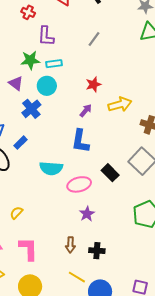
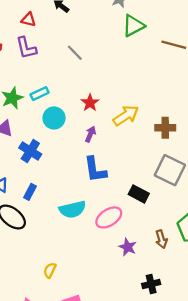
purple L-shape: (46, 36) -> (26, 48), moved
gray line: (94, 39) -> (75, 53), turned -63
cyan circle: (47, 86) -> (54, 118), moved
brown arrow: (70, 245) -> (161, 239), moved

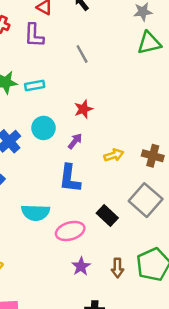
yellow arrow: (126, 116) -> (114, 155), moved, size x0.7
cyan circle: (54, 118) -> (43, 128), moved

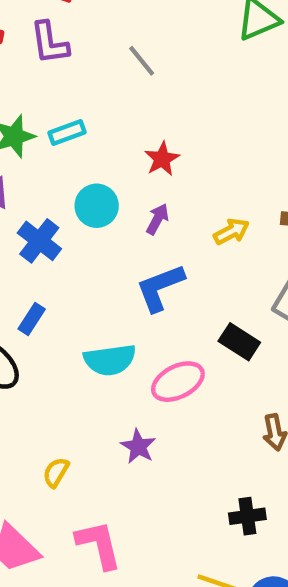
blue L-shape: (70, 178) -> (160, 288), turned 72
purple star: (81, 266) -> (138, 446), moved

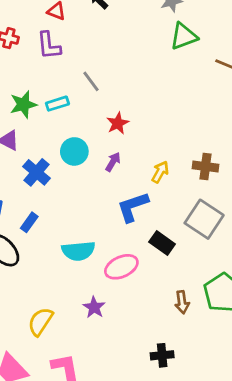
gray line: (142, 61) -> (91, 81), moved
yellow arrow: (231, 232) -> (160, 172), turned -35
blue L-shape: (160, 288) -> (133, 207), moved
yellow semicircle: (56, 472) -> (40, 322), size x1.5

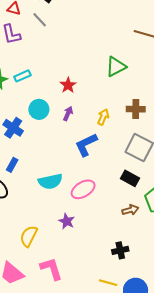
green triangle: (184, 36) -> (116, 67), moved
gray line: (91, 81) -> (40, 20), moved
black rectangle: (162, 243) -> (130, 178), moved
brown arrow: (182, 302) -> (130, 210), turned -91

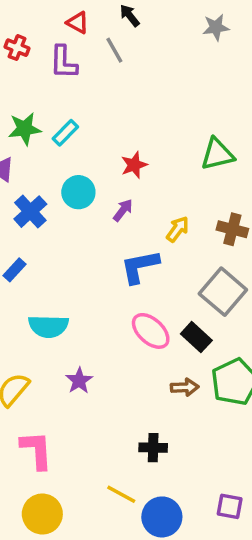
cyan rectangle: (22, 76) -> (65, 133), turned -35
cyan semicircle: (50, 181) -> (48, 326), moved
pink ellipse: (83, 189) -> (151, 331), moved, turned 60

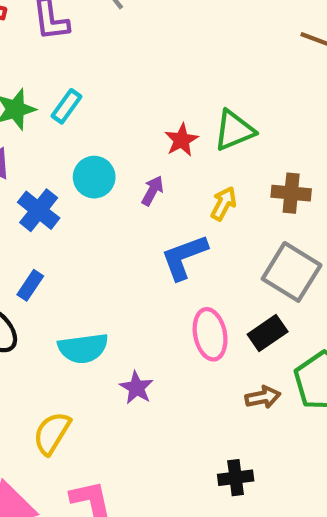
green triangle: (217, 154) -> (234, 130), moved
red star: (134, 165) -> (181, 140), moved
pink ellipse: (151, 331) -> (210, 334), turned 45
black rectangle: (196, 337) -> (268, 333), turned -68
purple star: (79, 381) -> (137, 388), moved

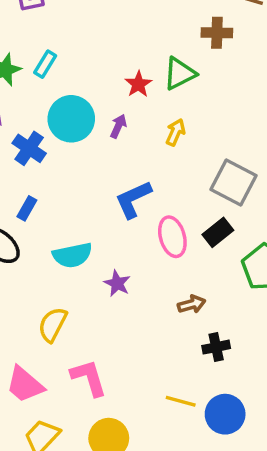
cyan circle: (94, 177) -> (71, 119), size x1.4
brown cross: (291, 193) -> (217, 33), moved
blue L-shape: (184, 257) -> (133, 199), moved
brown arrow: (263, 397) -> (192, 304), moved
black cross: (236, 478) -> (216, 347), moved

